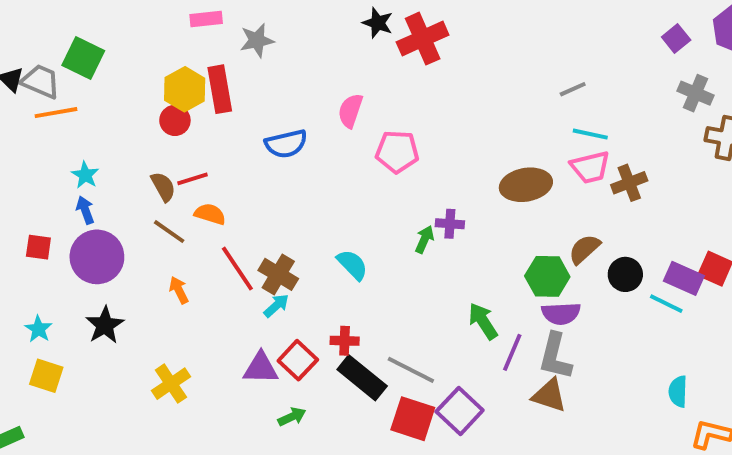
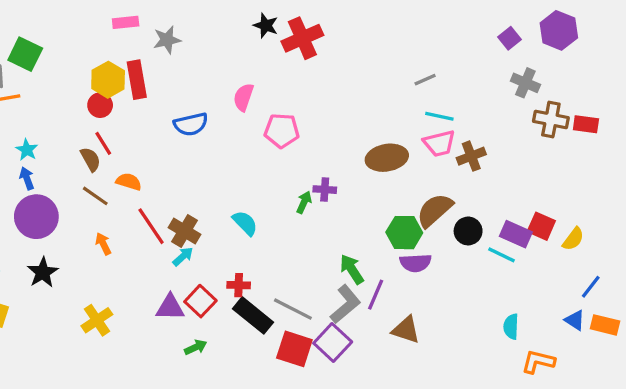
red line: (192, 179) -> (103, 143), moved, turned 75
brown semicircle: (584, 249) -> (435, 210), size x1.4
gray L-shape: (555, 356) -> (345, 304), moved, turned -144

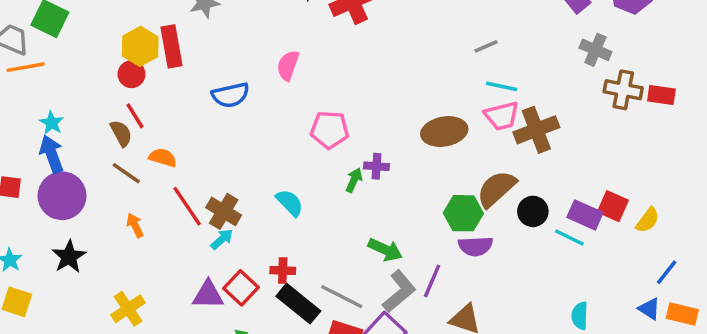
pink pentagon: (282, 131) -> (330, 130), moved
brown cross: (471, 156) -> (536, 130), size x1.4
blue arrow: (27, 178) -> (52, 154), size x1.5
green arrow: (352, 269) -> (385, 250), moved, turned 148

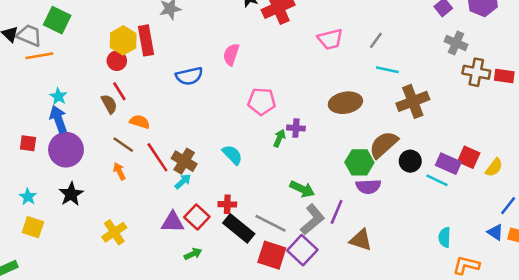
gray line: (486, 46) -> (376, 40), turned -30
pink trapezoid: (502, 116) -> (330, 39), moved
brown line: (126, 173) -> (123, 145), moved

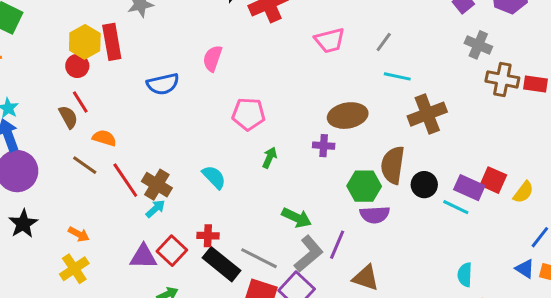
purple cross: (296, 128) -> (324, 146), moved
brown semicircle: (384, 145) -> (393, 165), turned -40
orange arrow: (119, 171) -> (79, 234), moved, turned 144

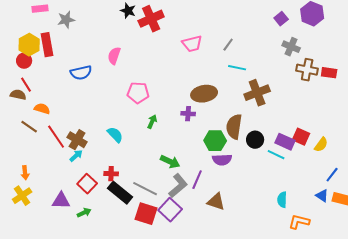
brown semicircle: (68, 117) -> (18, 95), turned -49
orange arrow: (79, 234) -> (25, 173), turned 56
purple triangle: (143, 257) -> (61, 201), moved

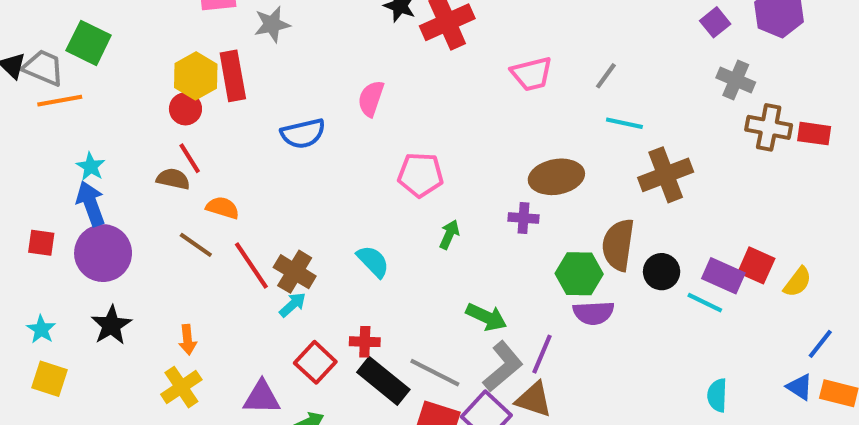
brown triangle: (216, 202) -> (534, 399), moved

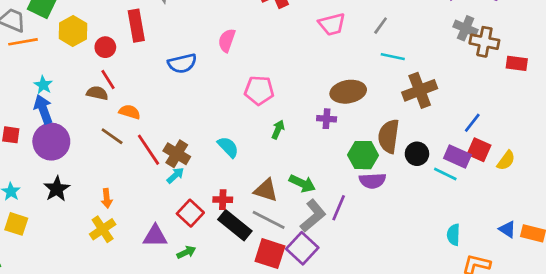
yellow hexagon: (196, 76) -> (73, 31), moved
brown cross: (769, 127) -> (484, 42), moved
blue line: (820, 344) -> (472, 123), moved
brown triangle: (534, 399) -> (266, 190), moved

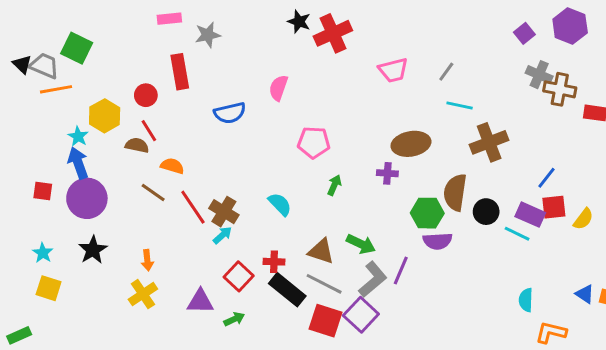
yellow hexagon: (73, 31) -> (105, 116), moved
red square: (479, 150) -> (554, 207), turned -30

